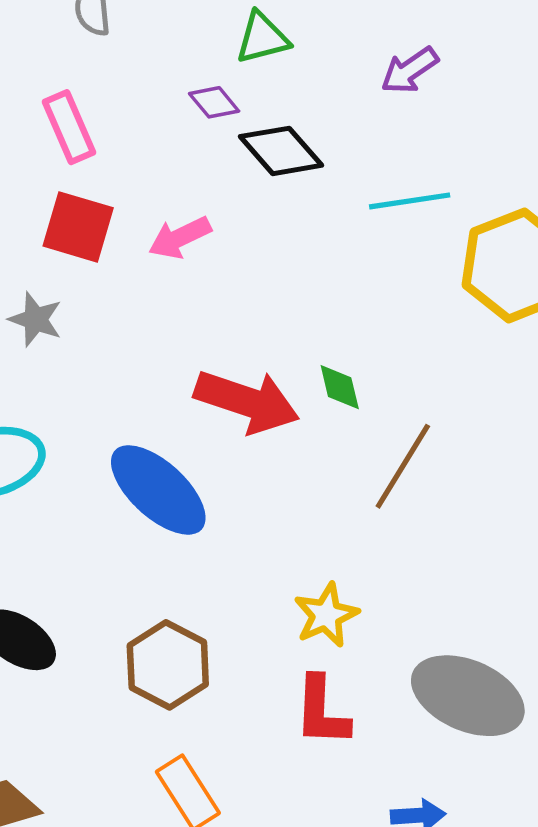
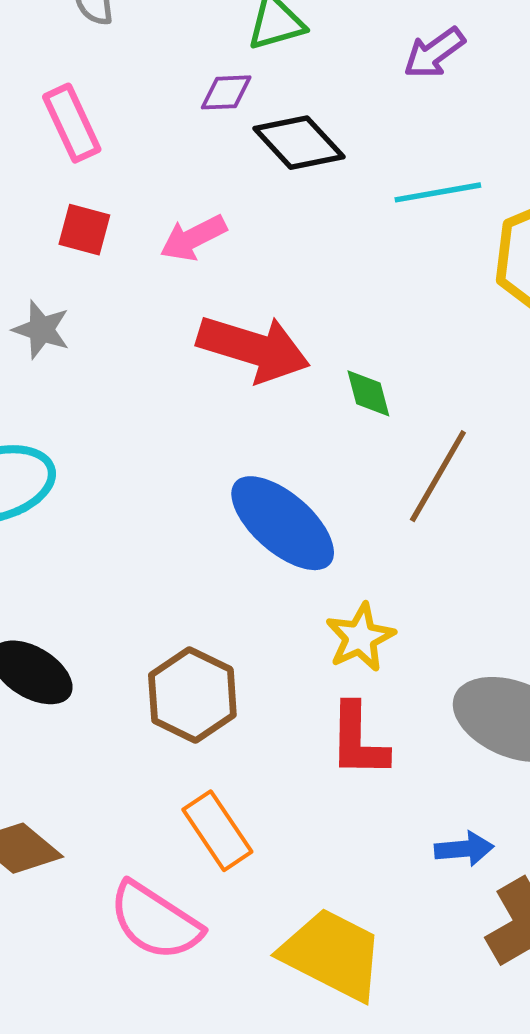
purple diamond: (214, 102) -> (226, 92), turned -51
red square: (78, 227) -> (84, 230), size x0.7
red arrow: (247, 401) -> (254, 348), moved
blue ellipse: (158, 490) -> (283, 523), moved

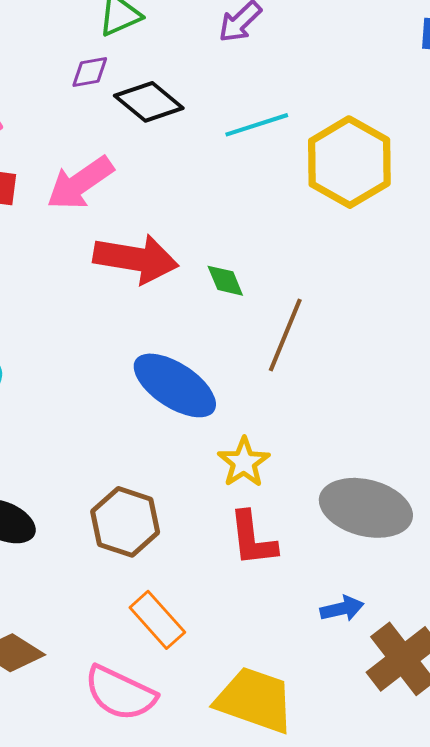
pink arrow: (193, 238) -> (80, 183), size x1.4

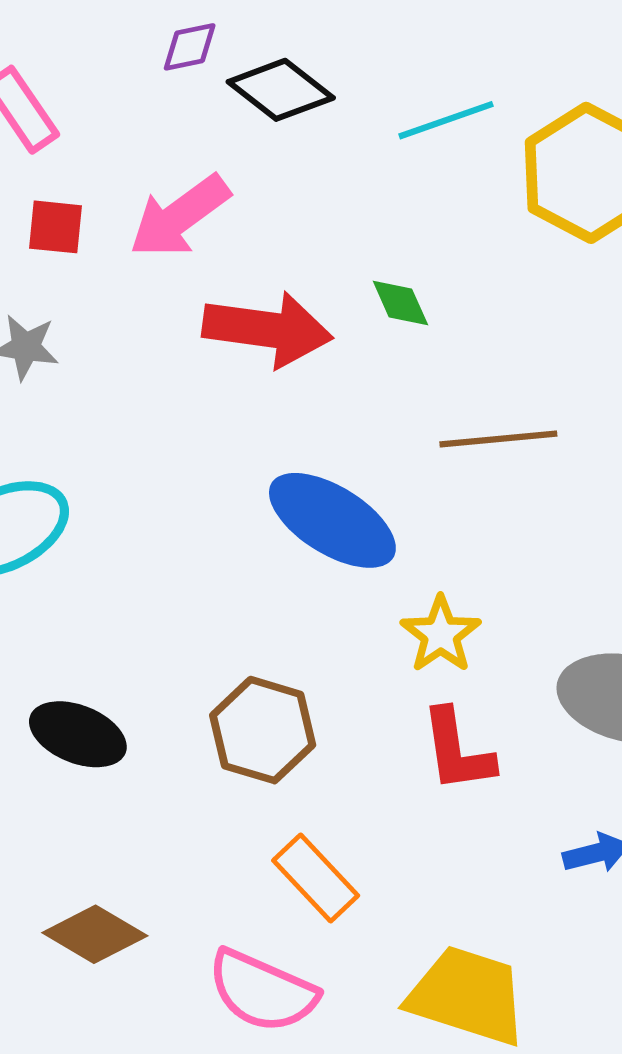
green diamond: (225, 281) -> (400, 303), moved
brown line: (285, 335) -> (498, 439), turned 64

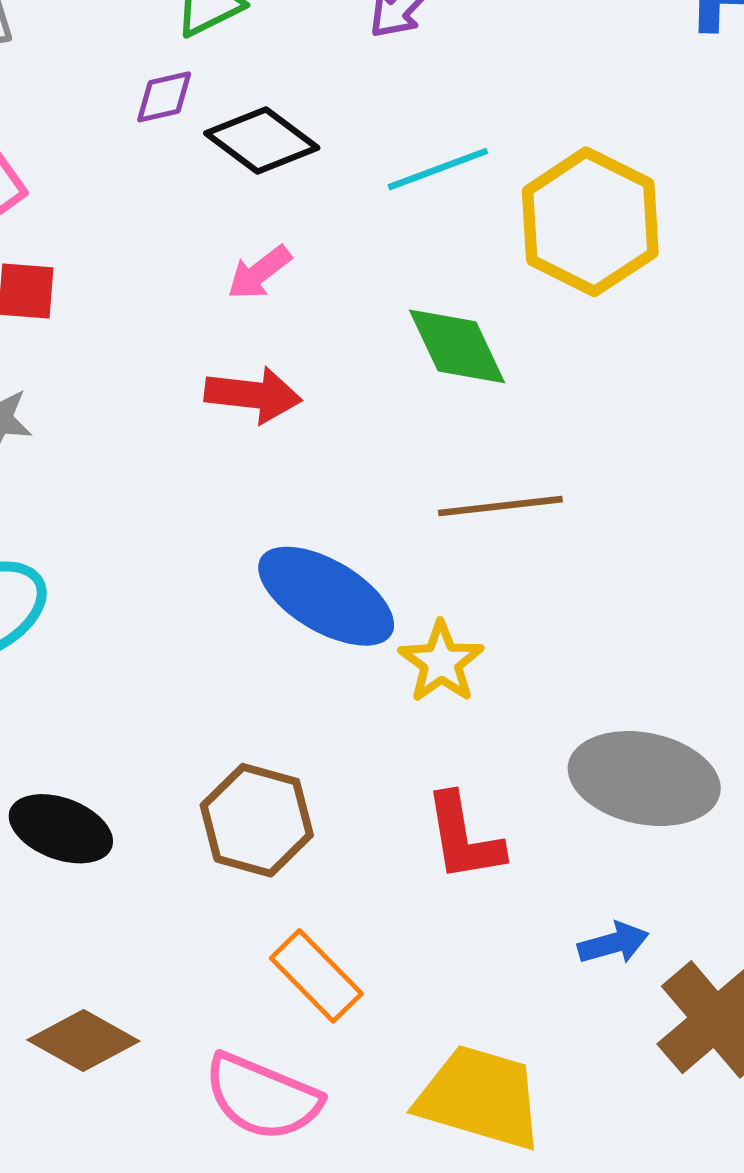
pink arrow: (180, 216) -> (259, 273), moved, size x0.6
green diamond: (400, 303) -> (457, 346), moved, size x1.6
red arrow: (267, 329) -> (253, 395), size x0.7
yellow star: (441, 634) -> (441, 662), moved

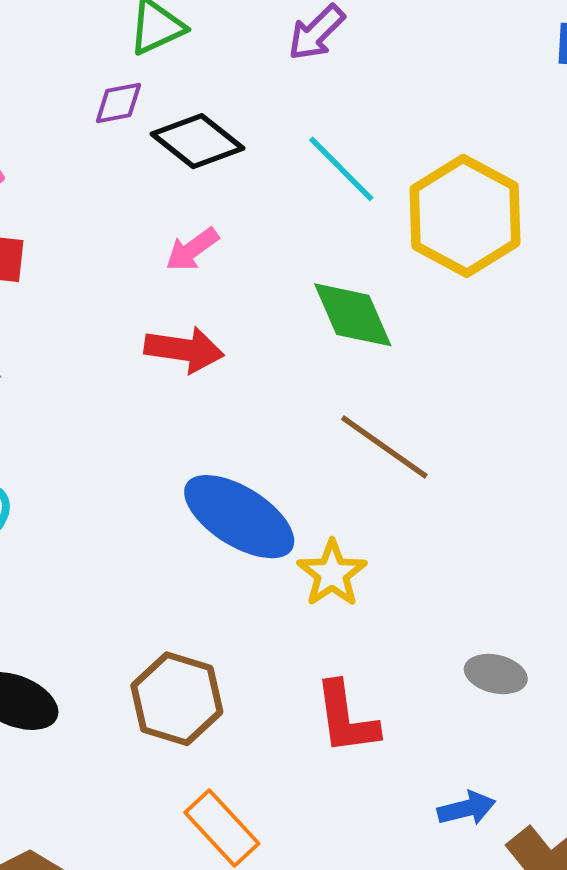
cyan line: (438, 169) -> (341, 169), turned 64
brown line: (500, 506) -> (384, 447), turned 40
gray ellipse: (644, 779) -> (496, 674), size x0.5

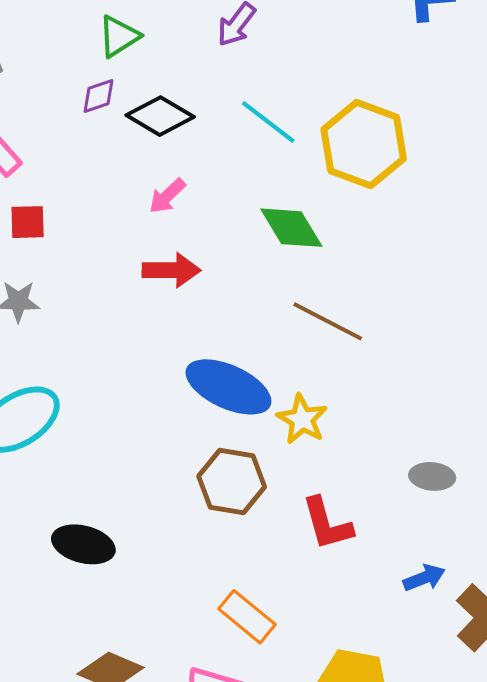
brown hexagon: (177, 699) -> (232, 482), moved

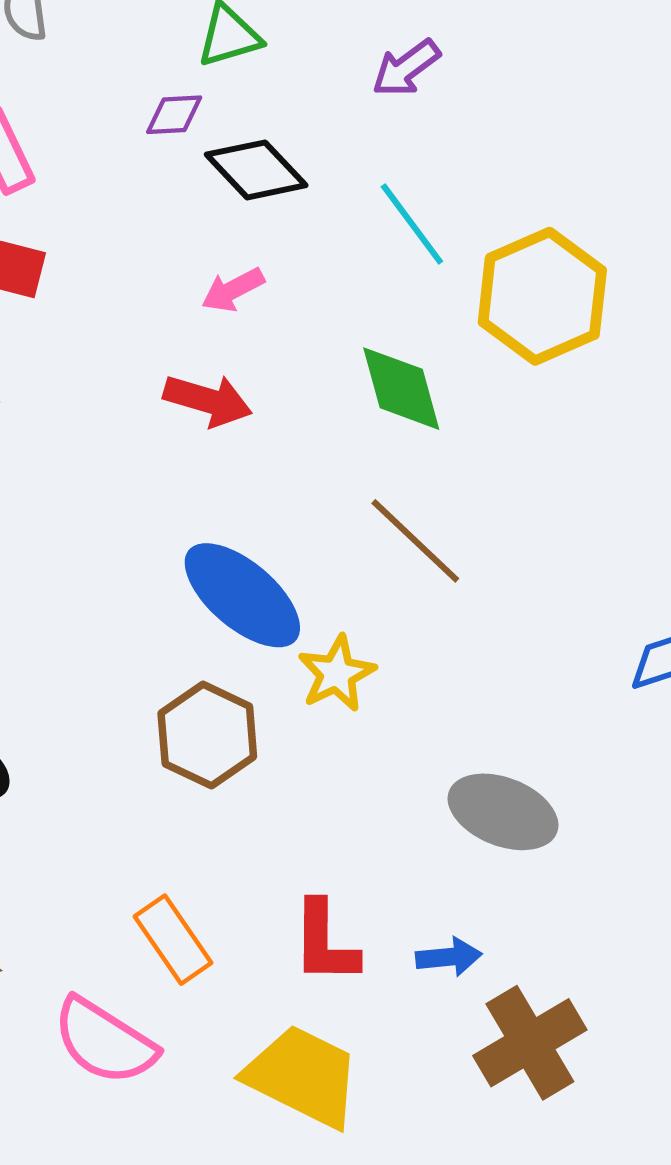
gray ellipse: (432, 476) -> (503, 812), size x1.6
red L-shape: (327, 524) -> (325, 942), moved

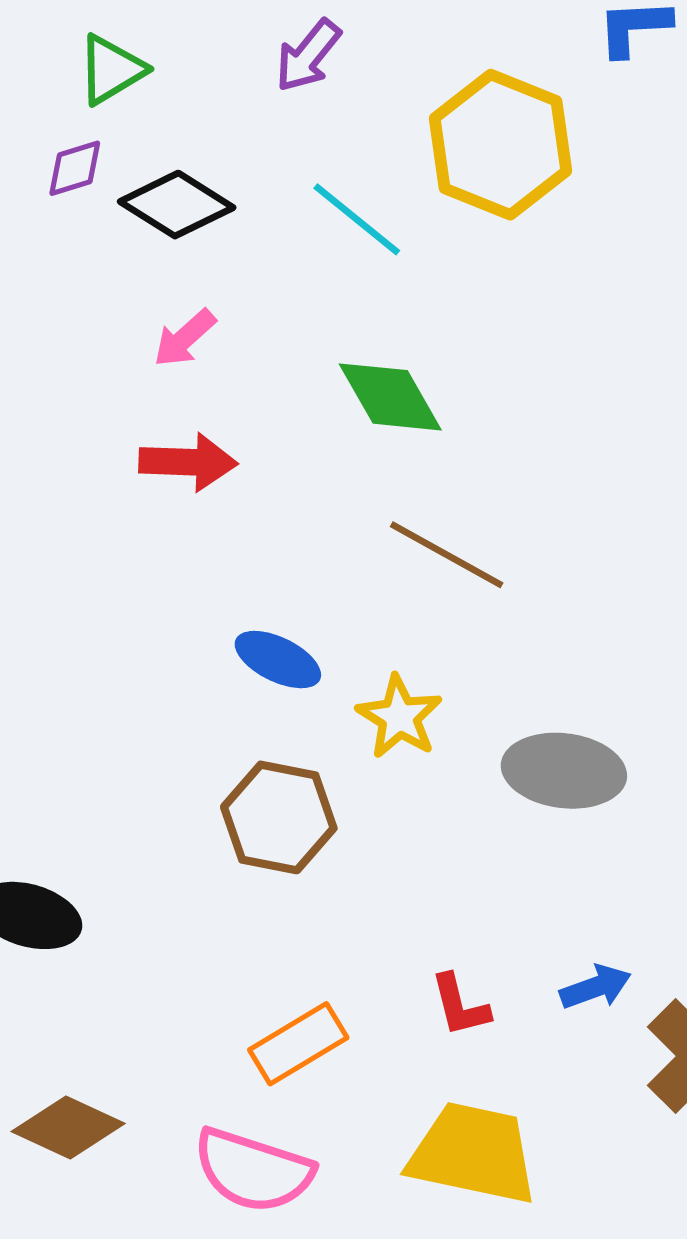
yellow hexagon: (542, 296) -> (501, 145), moved
blue ellipse: (242, 595) -> (278, 660), size x0.6
gray ellipse: (503, 812) -> (564, 771), moved
orange rectangle: (173, 940) -> (298, 1044), turned -72
red L-shape: (325, 942) -> (460, 1005), size x0.7

